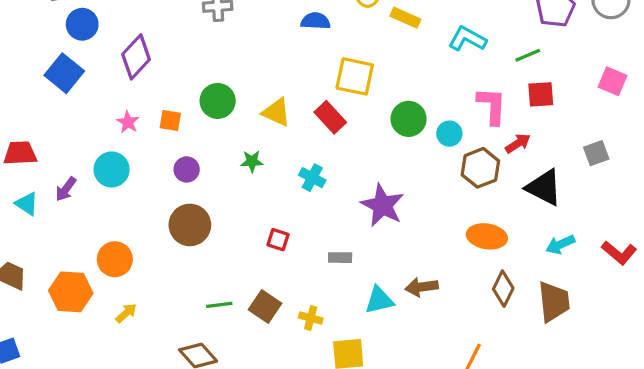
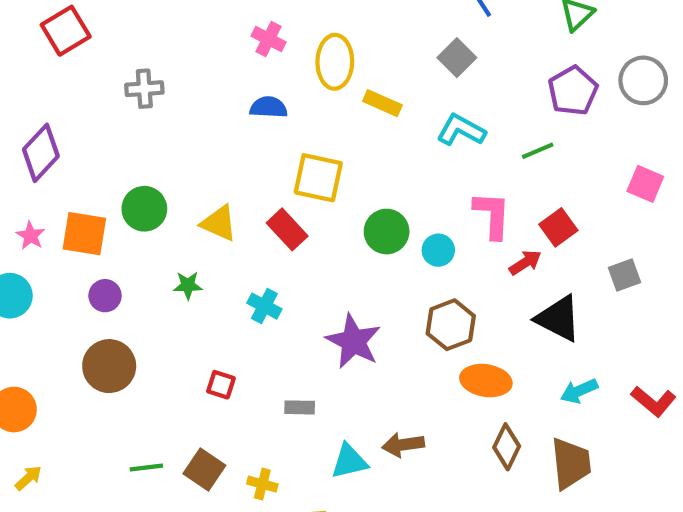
red square: (541, 94) -> (558, 227), moved, turned -32
orange square: (170, 121) -> (84, 234), size x1.6
brown hexagon: (480, 168) -> (451, 325), moved

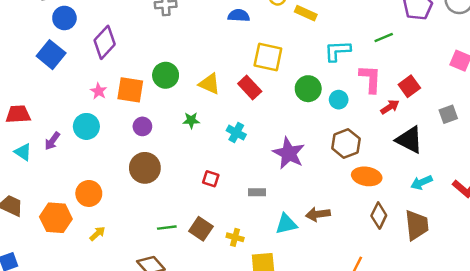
cyan L-shape: (461, 130) -> (337, 51), moved, turned -32
green line: (538, 151) -> (384, 37), moved

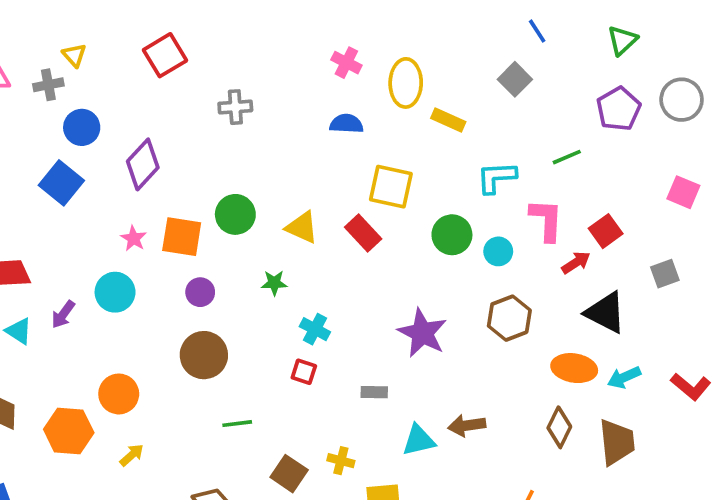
cyan cross: (236, 133) -> (315, 329), moved
orange ellipse: (367, 176) -> (574, 368), moved
green line: (167, 228) -> (237, 424), moved
brown square: (201, 229) -> (289, 474), moved

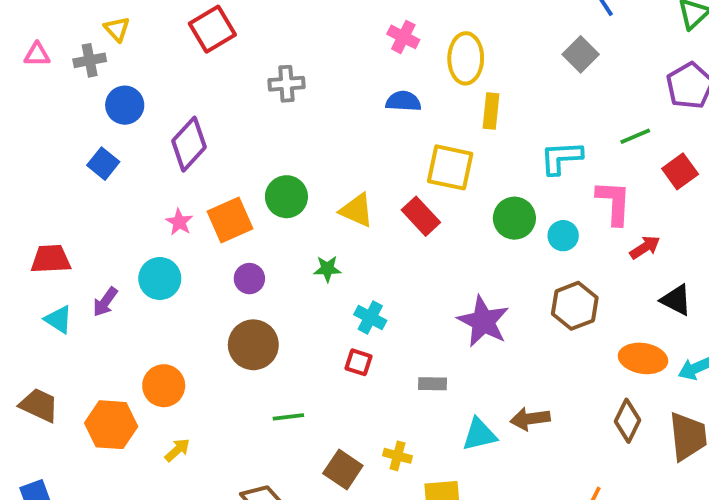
yellow rectangle: (448, 120) -> (491, 111), moved, turned 72
blue square: (61, 183) -> (103, 164), size x0.7
red square: (606, 231) -> (680, 171), moved
orange square: (182, 237) -> (230, 220), turned -33
black triangle: (606, 313) -> (676, 300), size x0.7

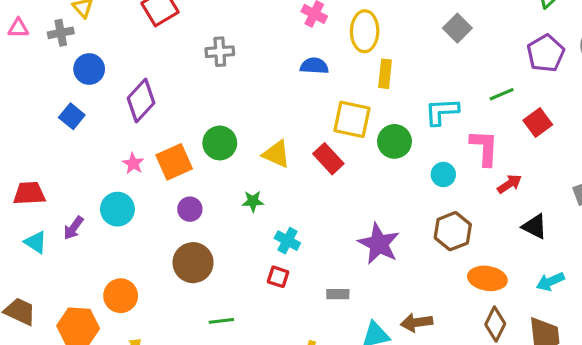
green circle: (514, 218) -> (395, 141), moved
orange ellipse: (643, 358) -> (487, 278), moved

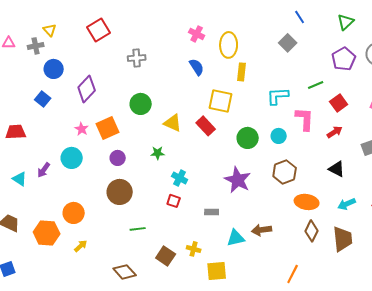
blue semicircle: (314, 66) -> (197, 67), turned 54
green circle: (395, 141) -> (248, 138), moved
green circle: (220, 143) -> (141, 104), moved
red arrow: (509, 184) -> (335, 132), moved
red trapezoid: (29, 193) -> (16, 132), moved

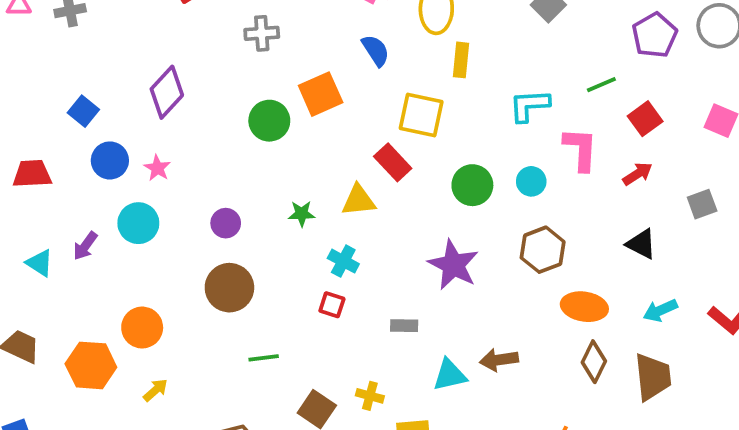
blue circle: (54, 69) -> (110, 160), moved
yellow triangle: (173, 123) -> (359, 200), moved, turned -30
orange square: (108, 128) -> (321, 94), moved

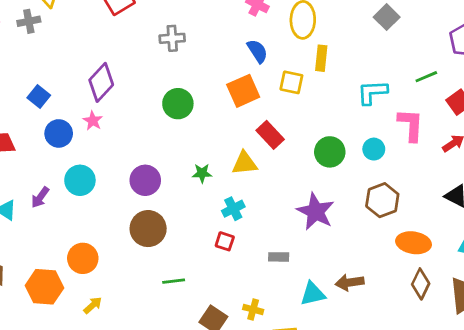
orange square: (321, 94) -> (243, 91), moved
yellow square: (421, 115) -> (291, 82), moved, size x0.7
pink star: (157, 168) -> (93, 121), moved
purple circle: (226, 223) -> (145, 180), size x1.4
cyan cross: (343, 261) -> (233, 209), turned 35

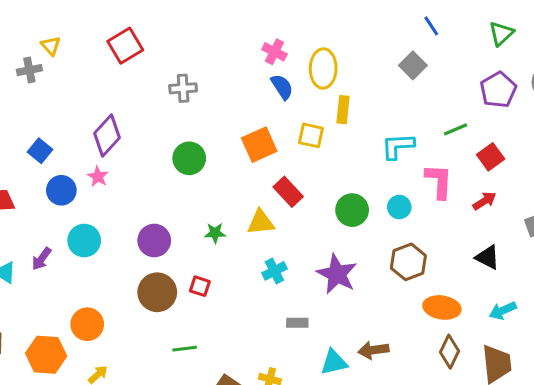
blue semicircle: (257, 51) -> (282, 87), moved
cyan cross: (233, 209) -> (274, 271), moved
red square: (225, 241) -> (200, 286), moved

